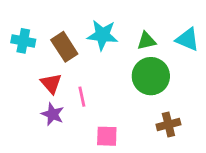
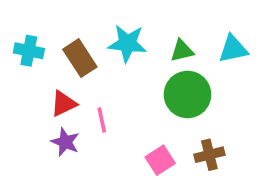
cyan triangle: (188, 39) -> (233, 49), turned -35
red triangle: (51, 83) -> (63, 104), turned 45
pink square: (107, 136) -> (160, 160), moved, turned -35

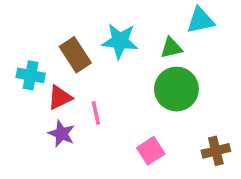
cyan triangle: (233, 49) -> (200, 20), moved
cyan cross: (29, 51) -> (31, 75), moved
brown cross: (209, 155) -> (216, 151), moved

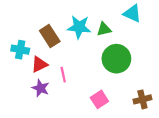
cyan triangle: (200, 20) -> (132, 13), turned 36
green triangle: (171, 48) -> (104, 29), moved

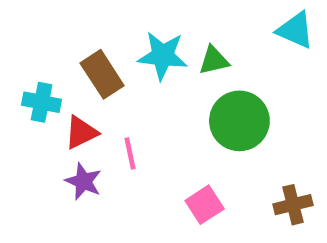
cyan triangle: (132, 13) -> (295, 30), moved

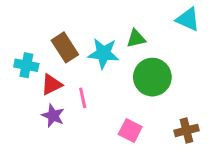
cyan star: (163, 56) -> (103, 53), moved
pink square: (205, 205) -> (130, 130), turned -30

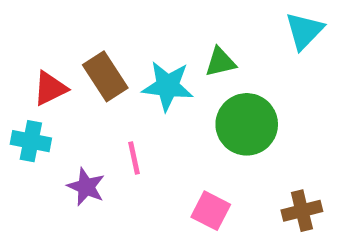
cyan triangle: (188, 19) -> (304, 31), turned 50
cyan cross: (26, 65) -> (31, 141), moved
red triangle: (52, 85) -> (50, 88), moved

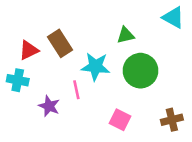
cyan triangle: (304, 31) -> (173, 17), turned -45
cyan star: (168, 86) -> (95, 67), moved

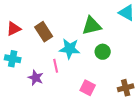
green triangle: (125, 35) -> (92, 26), size x1.5
red triangle: (29, 50) -> (14, 29), moved
green circle: (140, 71) -> (103, 52), size x0.6

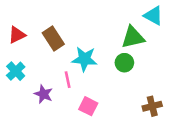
green triangle: (92, 26) -> (133, 37), moved
cyan cross: (13, 59) -> (16, 71), turned 35
pink square: (88, 88) -> (88, 106), moved

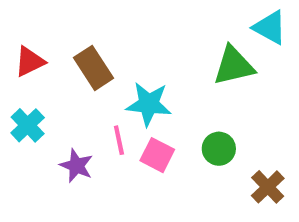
green circle: (124, 63) -> (219, 149), moved
pink square: (88, 106) -> (157, 155), moved
brown cross: (152, 106) -> (268, 187), turned -30

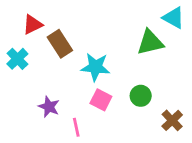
red triangle: (30, 62) -> (32, 25), moved
cyan cross: (28, 125) -> (17, 59), moved
pink line: (119, 140) -> (76, 127), moved

